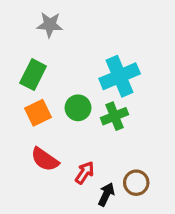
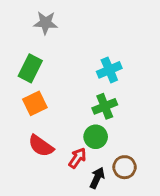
cyan cross: (120, 76) -> (109, 70), size x0.7
green circle: (78, 108) -> (96, 137), moved

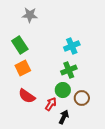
green rectangle: (30, 68) -> (20, 45), turned -60
brown circle: (125, 167) -> (82, 98), moved

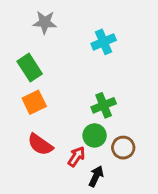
cyan cross: (72, 46) -> (104, 42), moved

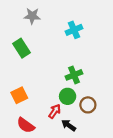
orange square: (34, 102) -> (19, 95), moved
red semicircle: (40, 145) -> (26, 125), moved
black arrow: (96, 176) -> (69, 125), turned -80

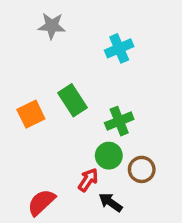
green rectangle: (21, 48) -> (72, 100), moved
orange square: (19, 95) -> (31, 114), moved
red semicircle: (26, 125) -> (41, 202), turned 102

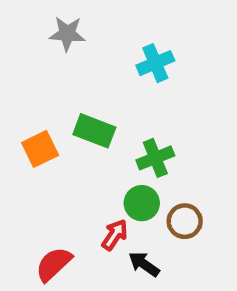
green rectangle: (72, 100) -> (94, 131), turned -36

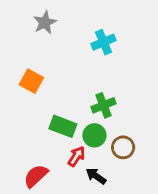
gray star: (67, 34) -> (45, 23), turned -30
green rectangle: (94, 131) -> (63, 126), moved
orange square: (40, 149) -> (31, 81), moved, turned -35

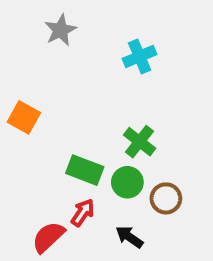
orange square: (31, 81) -> (24, 117), moved
green cross: (104, 105) -> (140, 142), turned -30
red arrow: (76, 156) -> (83, 213), moved

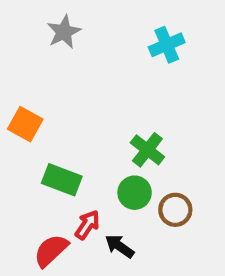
cyan cross: (140, 56) -> (167, 45), moved
green rectangle: (85, 170) -> (62, 180), moved
black arrow: (129, 237) -> (120, 246), moved

